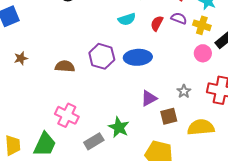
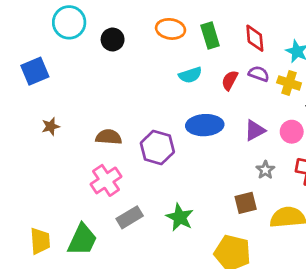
pink circle: (203, 53) -> (292, 132), moved
purple hexagon: (102, 56) -> (157, 147), moved
purple triangle: (149, 98) -> (255, 130), moved
pink cross: (67, 115) -> (106, 180), moved, turned 30
gray rectangle: (94, 141) -> (130, 217), moved

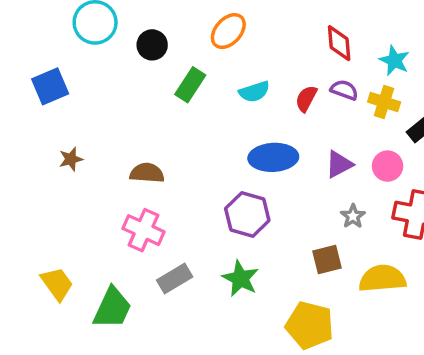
orange ellipse: (171, 29) -> (228, 31), turned -56
green rectangle: (210, 36) -> (190, 85), moved, turned 50
purple hexagon: (157, 147) -> (247, 215), moved
pink cross: (106, 180) -> (144, 230), turned -32
yellow trapezoid: (40, 241) -> (57, 284), moved, turned -32

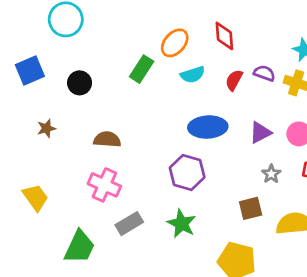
orange ellipse: (228, 31) -> (175, 43), moved
red diamond: (339, 43) -> (224, 36), moved
black circle: (152, 45) -> (80, 83), moved
yellow trapezoid: (57, 284) -> (35, 197), moved

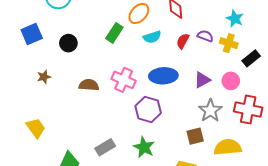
gray star: (271, 174) -> (210, 111), size x1.6
pink cross: (104, 185) -> (124, 80), moved

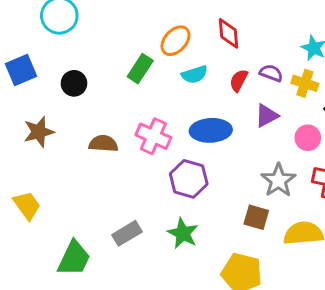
brown star: (44, 77) -> (39, 132), size x1.5
purple triangle: (202, 80) -> (267, 116), moved
brown square: (195, 136) -> (256, 217), turned 30

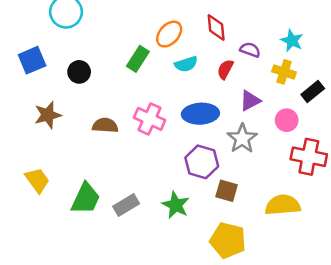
purple semicircle: (271, 73) -> (250, 50), moved
purple hexagon: (189, 179) -> (202, 162), moved
gray star: (278, 180) -> (242, 138), moved
brown square: (256, 217) -> (227, 191), moved
green trapezoid: (74, 258) -> (86, 199), moved

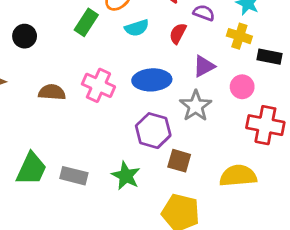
black rectangle: (313, 91) -> (270, 57), turned 50
gray rectangle: (126, 205) -> (74, 176), turned 45

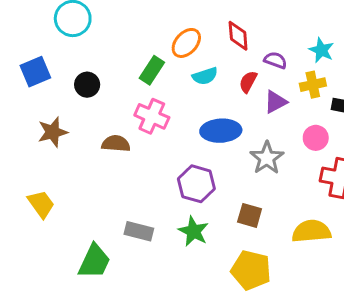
yellow cross: (239, 36) -> (313, 85), turned -30
purple triangle: (204, 66) -> (275, 102), moved
pink cross: (98, 85) -> (152, 116), moved
purple hexagon: (153, 131) -> (196, 184), moved
green trapezoid: (31, 169) -> (94, 261), moved

